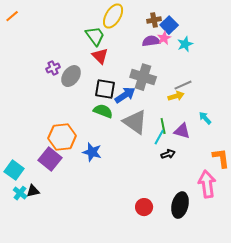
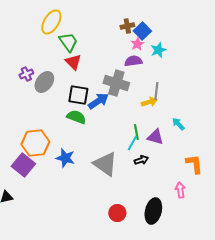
yellow ellipse: (113, 16) -> (51, 22), moved
purple semicircle: (151, 41) -> (133, 61), moved
gray line: (183, 85) -> (156, 91), turned -60
gray triangle: (135, 122) -> (105, 164), moved
pink arrow: (207, 184) -> (180, 190), size x0.6

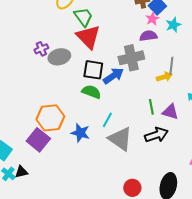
red triangle: (73, 62) -> (88, 37), size x1.5
gray ellipse: (44, 82) -> (59, 57), turned 40
gray cross: (116, 83) -> (131, 58), turned -30
cyan line: (132, 143) -> (107, 120), moved
black arrow: (141, 160) -> (156, 135), size x1.6

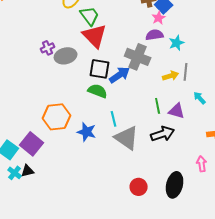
cyan star: (173, 25) -> (177, 43), moved
gray cross: (131, 58) -> (138, 57), turned 35
gray line: (171, 66) -> (186, 72), moved
cyan line: (107, 120) -> (114, 119), turned -42
purple square: (38, 140) -> (32, 144), moved

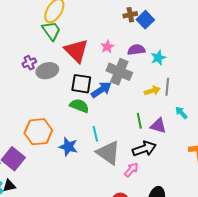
green trapezoid: (90, 16) -> (51, 31), moved
pink star: (159, 18) -> (107, 47), moved
pink arrow: (202, 164) -> (131, 170), moved, turned 49

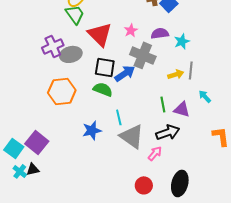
purple cross: (29, 63) -> (53, 46), size x1.5
orange hexagon: (38, 132) -> (62, 91), moved
blue star: (68, 147) -> (92, 130), turned -30

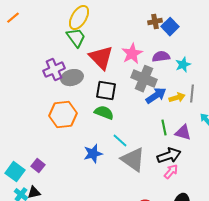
pink star: (131, 30) -> (132, 54), size x1.5
blue arrow: (125, 73) -> (156, 96), moved
cyan line: (119, 117) -> (120, 141), turned -35
purple square: (37, 142) -> (38, 166), size x0.6
pink arrow: (155, 153) -> (171, 172), moved

